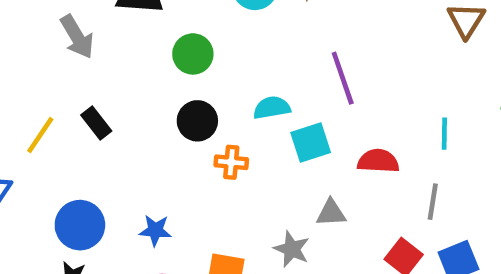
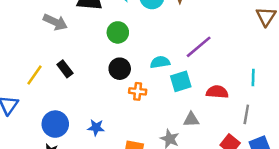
gray arrow: (77, 37) -> (55, 22), turned -35
purple line: (343, 78) -> (199, 47), turned 68

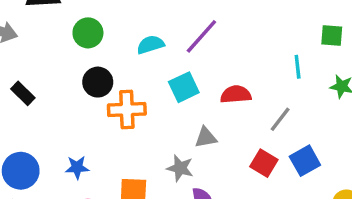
cyan semicircle: (160, 62) -> (150, 45), moved
cyan line: (253, 78) -> (298, 67), moved
orange cross: (138, 91) -> (127, 110), size x1.5
gray line: (246, 114) -> (280, 119), turned 36

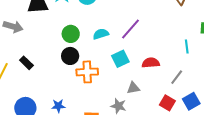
green circle: (88, 33) -> (71, 34), moved

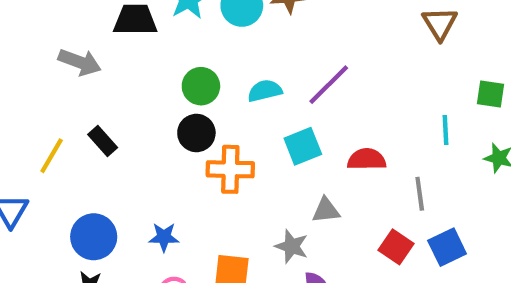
gray line: (177, 77) -> (420, 194), turned -49

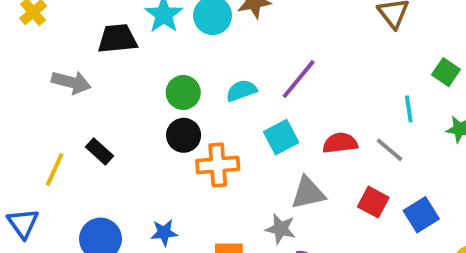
green square: (490, 94) -> (446, 72), turned 32
gray line: (420, 194) -> (389, 150), moved, turned -36
gray triangle: (326, 210) -> (308, 193), size x1.4
red square: (396, 247) -> (373, 202), moved

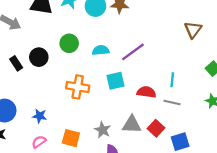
cyan line: (409, 109) -> (172, 80), moved
black circle: (184, 135) -> (39, 57), moved
gray line: (389, 150) -> (172, 102), turned -42
gray triangle: (308, 193) -> (132, 125), moved

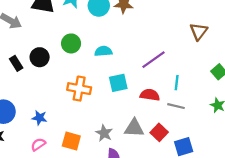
purple line: (133, 52) -> (154, 60), moved

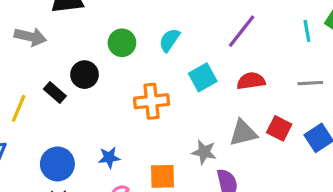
cyan semicircle: (103, 51) -> (169, 40), turned -35
cyan line: (177, 83) -> (307, 31), moved
gray line: (176, 106) -> (310, 83), moved

